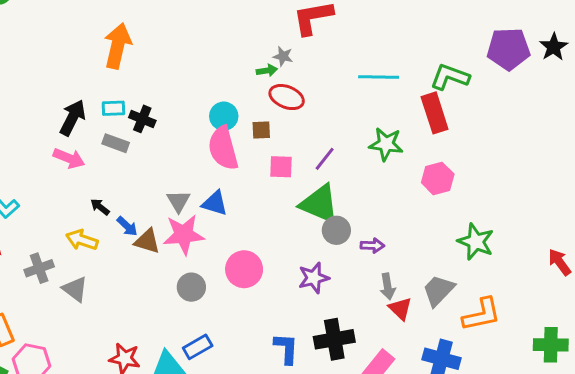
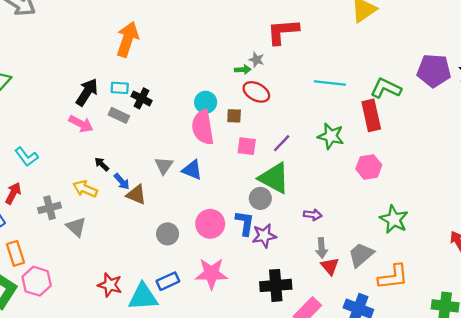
gray circle: (336, 230) -> (260, 198), moved
pink star: (184, 235) -> (211, 273), moved
blue L-shape: (286, 349) -> (245, 223), moved

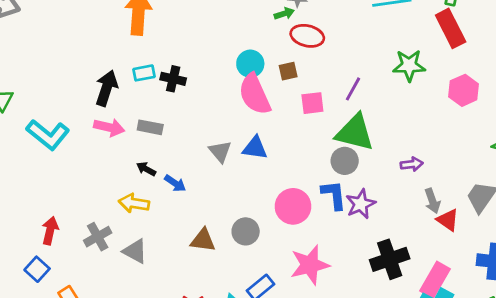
gray rectangle: (119, 115) -> (150, 127), moved
cyan L-shape: (27, 157) -> (48, 135), moved, size x1.4
brown triangle: (136, 195) -> (203, 240), moved

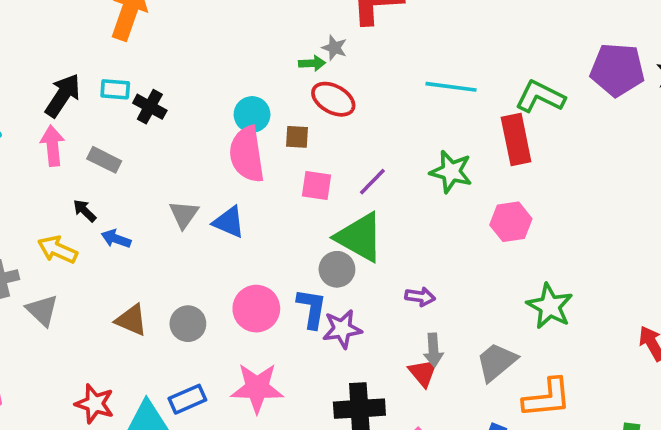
pink arrow: (109, 127) -> (53, 146), turned -124
blue arrow: (175, 183) -> (116, 239), turned 150
red triangle: (448, 220) -> (423, 373), moved

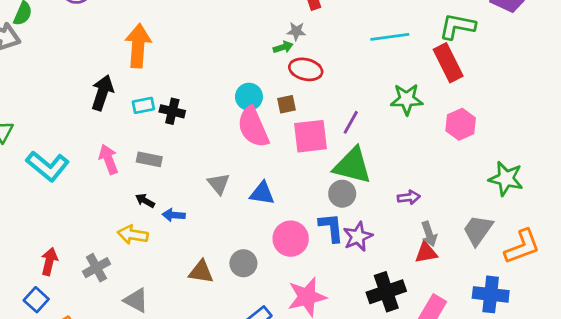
black arrow: (63, 95) -> (102, 93), moved
pink square: (317, 186) -> (311, 136), size x1.5
blue triangle: (229, 222) -> (262, 193), moved
gray triangle: (42, 310) -> (136, 300), moved
red triangle: (423, 373) -> (426, 253), turned -45

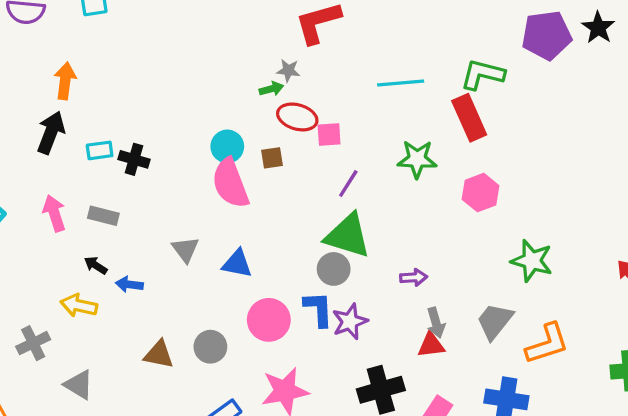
orange arrow: (138, 46) -> (65, 81), moved, size x0.7
pink square: (311, 136) -> (329, 135), moved, size x0.6

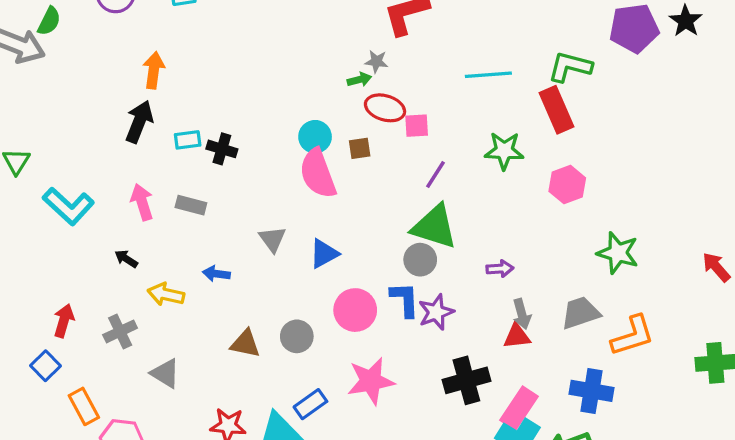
blue triangle: (237, 264) -> (324, 254), turned -40
black arrow: (96, 265) -> (126, 259), moved
gray trapezoid: (495, 321) -> (580, 313), turned 33

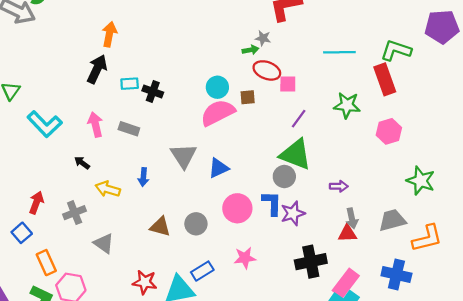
pink semicircle: (318, 173) -> (218, 113), turned 80
gray triangle: (273, 239) -> (184, 156), size x1.4
blue arrow: (216, 274) -> (143, 177), turned -96
pink star: (371, 381) -> (245, 258), size x0.7

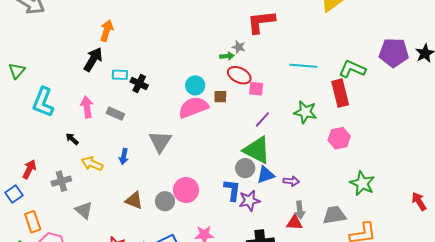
cyan L-shape: (45, 124) -> (43, 102), turned 60
blue triangle: (218, 168) -> (266, 175), moved
pink circle: (237, 208) -> (186, 190), moved

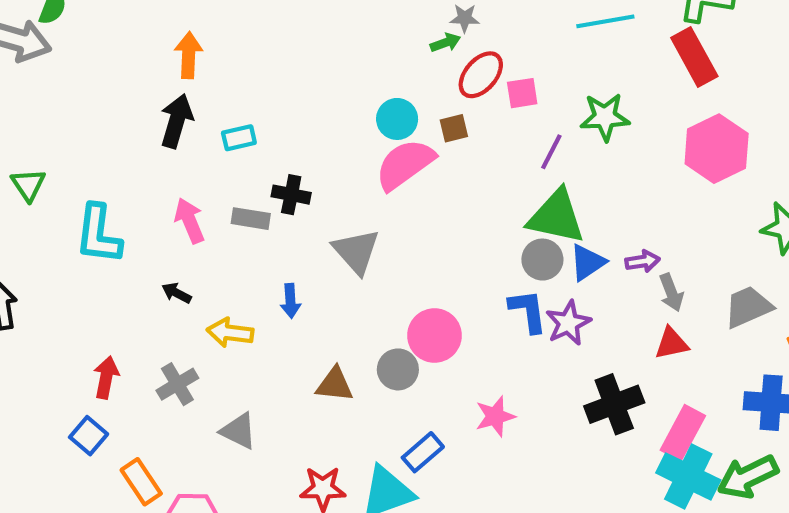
red ellipse: (239, 75) -> (481, 75), turned -60
black cross: (139, 84) -> (291, 195), moved
green star: (305, 112) -> (605, 117), moved
pink hexagon: (339, 138) -> (717, 149), size x1.4
gray arrow: (300, 210) -> (671, 292), moved

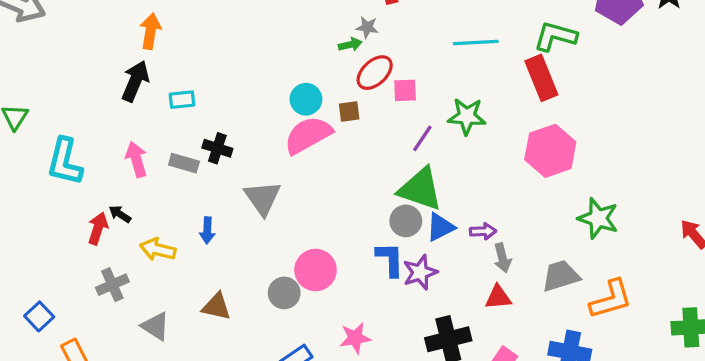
red arrow: (106, 377) -> (98, 228), moved
brown triangle: (335, 385) -> (216, 307), moved

